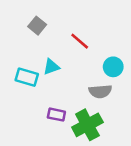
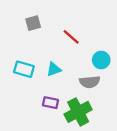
gray square: (37, 26) -> (33, 23), turned 35
cyan triangle: (51, 67) -> (54, 69), moved

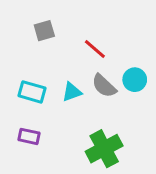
gray semicircle: (90, 82) -> (104, 86), moved, turned 48
purple rectangle: (50, 103) -> (29, 136), moved

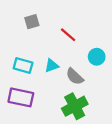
gray semicircle: (104, 86) -> (75, 77), moved
purple rectangle: (29, 136) -> (21, 97), size x1.6

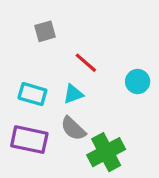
red line: (68, 35) -> (86, 63), moved
gray semicircle: (75, 77) -> (73, 129), moved

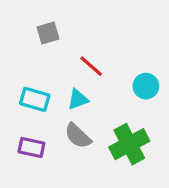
purple rectangle: (29, 140) -> (31, 147), size x0.7
green cross: (106, 152) -> (129, 144), moved

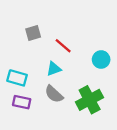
gray square: (48, 33) -> (33, 33), moved
cyan rectangle: (35, 99) -> (17, 78), moved

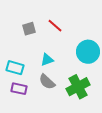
red line: (63, 46) -> (55, 26), moved
cyan circle: (101, 59) -> (88, 52), size x1.5

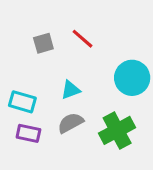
gray semicircle: (47, 82) -> (70, 123), turned 108

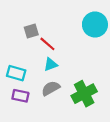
red line: (83, 39) -> (47, 44), moved
cyan circle: (132, 78) -> (95, 25), moved

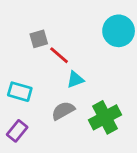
cyan triangle: (51, 64) -> (75, 80), moved
purple rectangle: (20, 96) -> (17, 131), moved, turned -63

